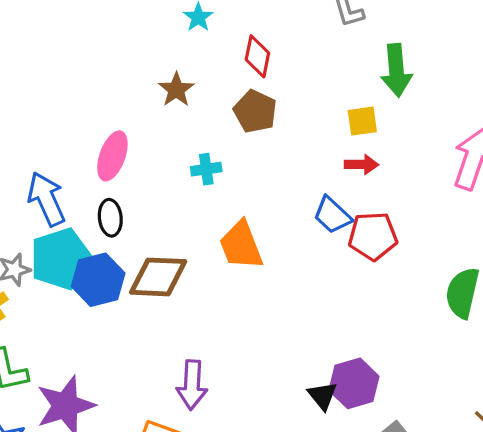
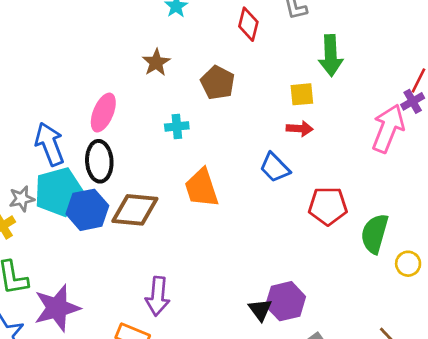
red diamond: (257, 56) -> (248, 24), moved
black ellipse: (110, 218) -> (99, 161), size x1.4
red pentagon: (373, 236) -> (328, 206), moved

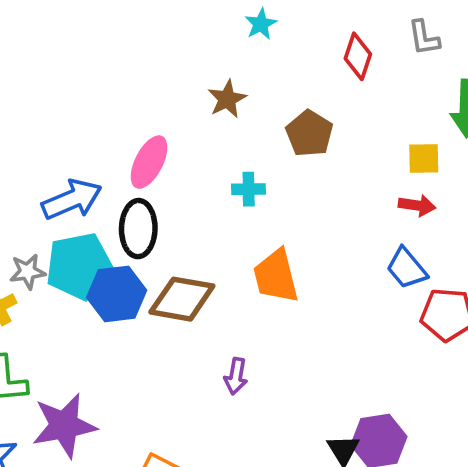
blue arrow: (50, 144) -> (72, 200), turned 84
blue trapezoid: (275, 167) -> (407, 268), moved
purple arrow: (158, 296) -> (236, 376), moved, size x0.7

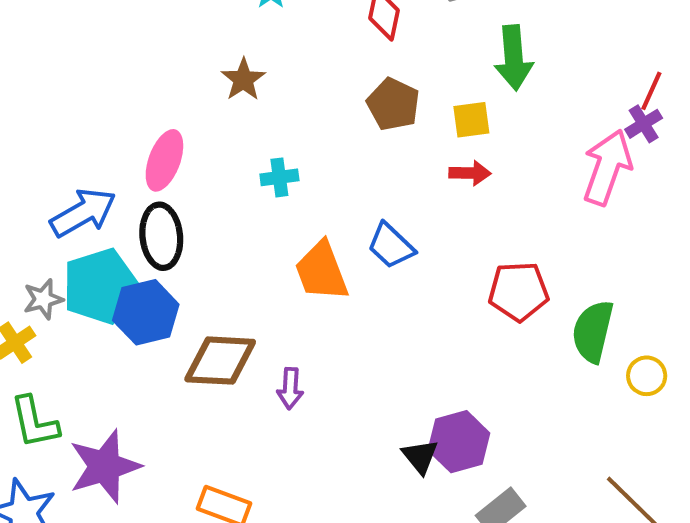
brown pentagon: (309, 133) -> (393, 104), moved
blue trapezoid: (407, 268) -> (391, 246), moved
brown diamond: (182, 299) -> (220, 361), moved

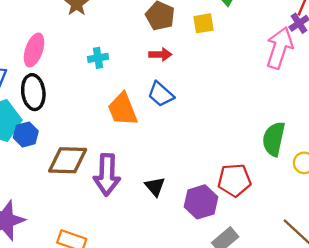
red arrow: (470, 173) -> (160, 54), moved
red pentagon: (519, 291) -> (234, 180), moved
blue hexagon: (146, 312) -> (26, 134), size x0.7
purple arrow: (290, 388) -> (107, 175), size x1.8
black triangle: (420, 456) -> (155, 187), moved

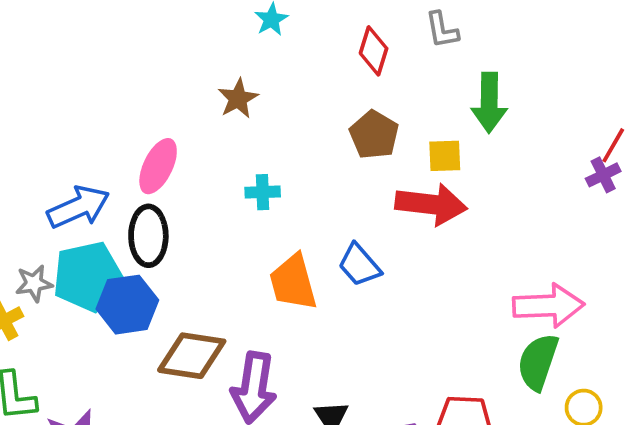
pink arrow: (279, 48) -> (548, 306), moved, turned 63
red arrow: (160, 54) -> (431, 204), moved, size x1.8
blue hexagon: (26, 134) -> (127, 305), size x1.4

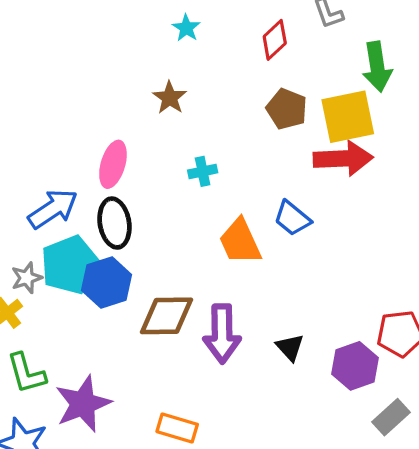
red diamond: (374, 51) -> (275, 40), turned 39
yellow square: (445, 156) -> (348, 117), size x1.8

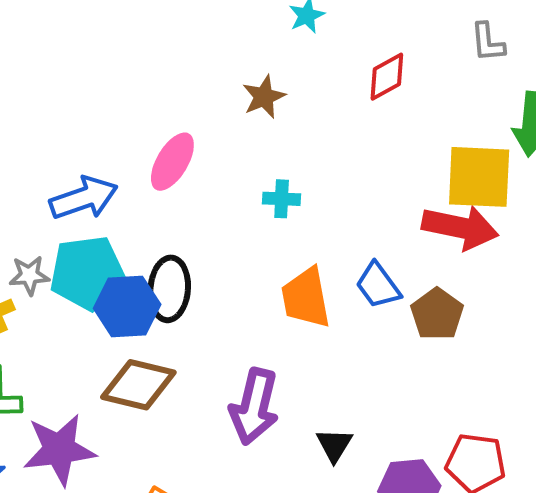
red diamond: (275, 40) -> (387, 77), moved
brown pentagon: (287, 109) -> (437, 314), moved
black ellipse: (114, 223) -> (169, 289), moved
brown diamond: (167, 316) -> (138, 385), moved

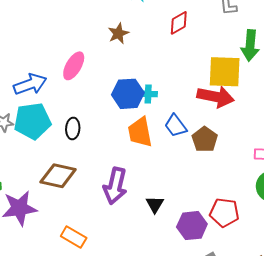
cyan cross: (282, 199) -> (148, 94), moved
black ellipse: (169, 289) -> (73, 128), size x0.7
blue hexagon: (127, 306) -> (128, 94), moved

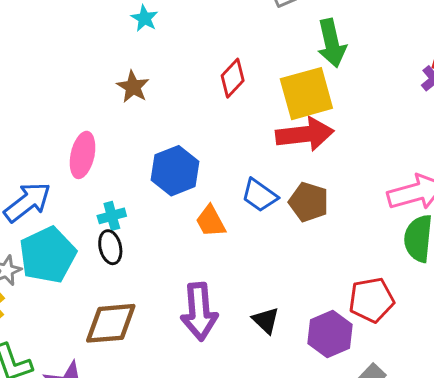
red diamond: (179, 23) -> (233, 78), moved
cyan cross: (148, 94) -> (112, 216), moved
orange trapezoid: (140, 132) -> (211, 221), size x0.7

